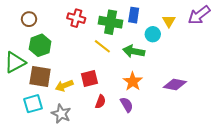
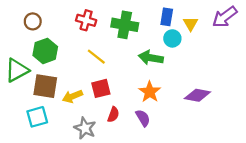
blue rectangle: (134, 15) -> (167, 17), moved
yellow line: (102, 46) -> (96, 57), moved
gray star: (61, 114) -> (85, 128), moved

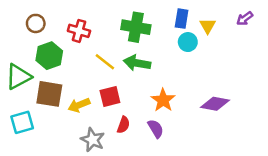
purple arrow: (225, 17) -> (245, 19), size x0.6
red cross: (86, 20) -> (79, 31), moved
green arrow: (151, 58) -> (137, 63), moved
cyan square: (37, 117) -> (22, 122), moved

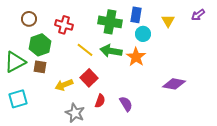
blue rectangle: (182, 19) -> (136, 15), moved
cyan circle: (188, 42) -> (143, 34), moved
brown square: (49, 94) -> (40, 67), moved, size x0.6
red square: (110, 96) -> (89, 78), turned -30
orange star: (163, 100) -> (136, 57), moved

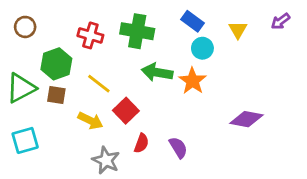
blue rectangle: (136, 15) -> (193, 21), turned -63
brown circle: (29, 19) -> (25, 27), moved
green cross: (110, 22) -> (137, 31), moved
yellow line: (85, 50) -> (99, 84), moved
yellow arrow: (64, 85) -> (90, 121), turned -132

